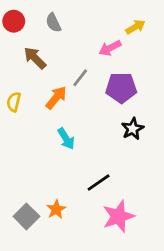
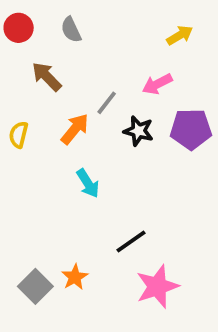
pink arrow: (110, 48) -> (157, 84), moved
purple pentagon: (121, 88) -> (191, 129), moved
black star: (133, 129) -> (139, 131), moved, turned -30

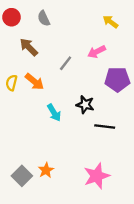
yellow arrow: (180, 35) -> (110, 22), turned -112
orange arrow: (75, 129) -> (34, 82), moved, turned 90
black star: (139, 131) -> (85, 105), moved
black line: (131, 242) -> (105, 126), moved, turned 42

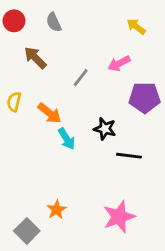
orange arrow: (34, 82) -> (49, 113), moved
gray square: (22, 176) -> (27, 231), moved

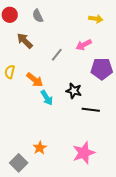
yellow arrow: (136, 27) -> (96, 19), turned 152

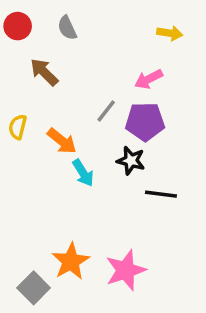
gray line: (57, 55) -> (106, 111), moved
purple pentagon: (102, 69) -> (145, 122), moved
orange star: (40, 148) -> (71, 261), size x1.5
pink star: (84, 153) -> (126, 270), moved

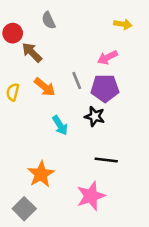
red circle: (18, 26) -> (13, 33), moved
gray line: (106, 111) -> (77, 81), turned -60
orange arrow: (62, 141) -> (45, 87), moved
black line: (161, 194) -> (106, 160), moved
orange star: (71, 261) -> (41, 174), moved

